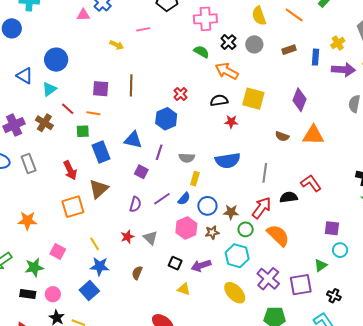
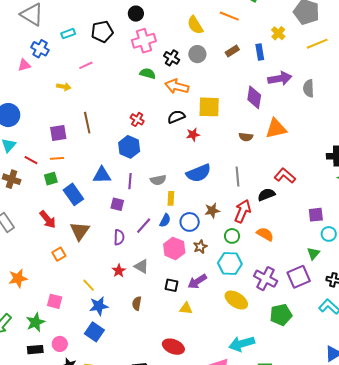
purple arrow: (343, 70) -> (280, 78), moved
orange square: (73, 207) -> (59, 254), size x0.6
brown star: (231, 212) -> (212, 211), moved
orange semicircle: (278, 235) -> (265, 234), size x0.7

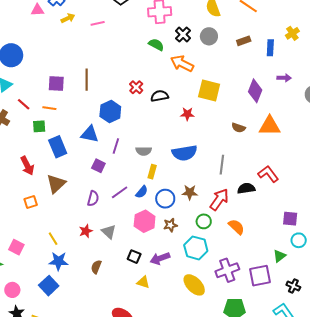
purple arrow: (280, 78) -> (284, 78), size x0.6
yellow arrow: (64, 87) -> (68, 18), moved, turned -48
black semicircle: (176, 117) -> (160, 96), moved
blue hexagon: (129, 147) -> (110, 111), moved
purple cross: (266, 279) -> (227, 270), turned 30

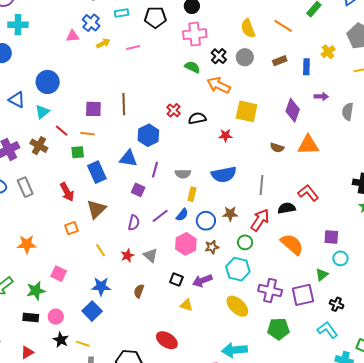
orange semicircle: (236, 227) -> (292, 244), moved, size x1.4
yellow line: (53, 239) -> (101, 250), moved
purple cross: (227, 270) -> (270, 290), turned 35

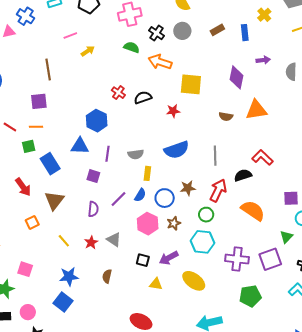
yellow arrow: (103, 43) -> (88, 51), moved
brown line: (124, 104) -> (48, 69), moved
yellow ellipse: (237, 306) -> (194, 281), moved

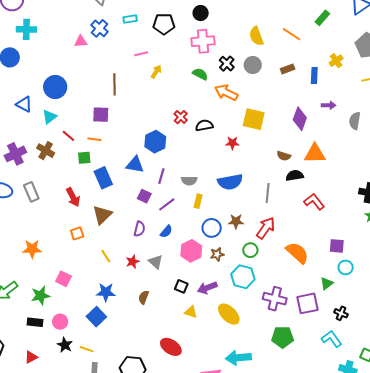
yellow arrow: (88, 51) -> (156, 72), turned -32
black semicircle: (243, 175) -> (295, 176), moved
blue semicircle: (140, 195) -> (166, 231), moved
purple line: (118, 199) -> (167, 204), moved

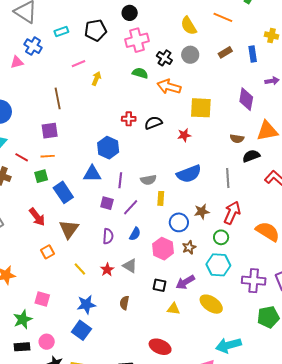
yellow cross: (336, 61) -> (271, 36), turned -32
red cross: (181, 117) -> (129, 119), turned -32

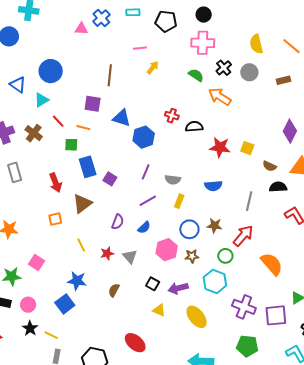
yellow square: (201, 108) -> (247, 148), moved, size x0.6
red star: (184, 135) -> (220, 147), size x1.5
blue triangle: (92, 174) -> (122, 118), moved
blue semicircle: (189, 174) -> (213, 186), size x0.7
purple square: (107, 203) -> (110, 179), moved

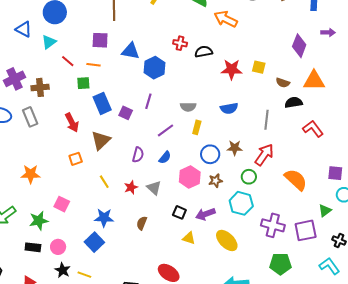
brown cross: (34, 133) -> (40, 87), moved, turned -36
purple line: (146, 172) -> (148, 101), moved

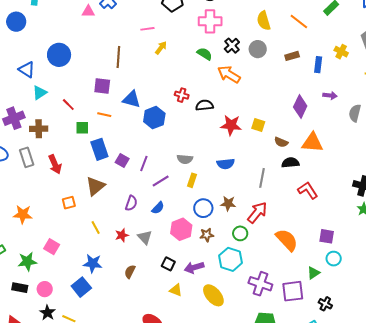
cyan triangle: (49, 42) -> (40, 93), moved
orange line: (94, 65) -> (104, 115), moved
purple line: (148, 101) -> (144, 164), moved
red arrow: (72, 123) -> (55, 164), moved

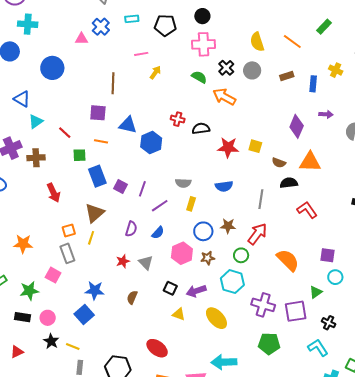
blue circle: (59, 55) -> (52, 68), moved
gray rectangle: (27, 157) -> (67, 253), moved
yellow line: (96, 228) -> (91, 238), moved, turned 48

